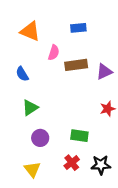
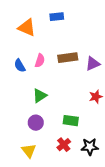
blue rectangle: (78, 28) -> (57, 17), moved
pink semicircle: (54, 53) -> (40, 61), moved
green triangle: (30, 108) -> (40, 96), moved

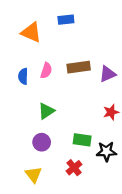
blue semicircle: (20, 66) -> (23, 76), turned 32
black star: (90, 147) -> (106, 151), moved

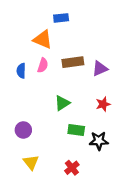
orange triangle: (31, 32) -> (43, 39), moved
green triangle: (46, 111) -> (62, 103), moved
purple circle: (42, 142) -> (23, 130), moved
red cross: (74, 168) -> (72, 168), moved

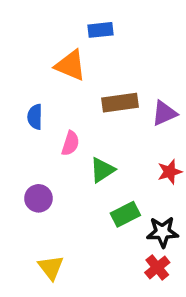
pink semicircle: (43, 65) -> (70, 143), moved
purple circle: (23, 130) -> (38, 198), moved
green rectangle: (76, 130) -> (125, 214), turned -35
red cross: (72, 168) -> (157, 267), moved

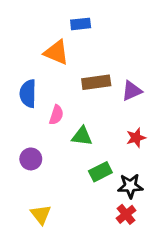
blue semicircle: (35, 117) -> (28, 94), size x1.4
green triangle: (102, 170) -> (82, 136), turned 40

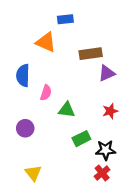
brown rectangle: (96, 82) -> (91, 54), moved

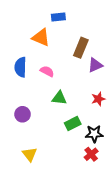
brown rectangle: (91, 54) -> (81, 48), turned -60
pink semicircle: (46, 93) -> (47, 71), moved, turned -80

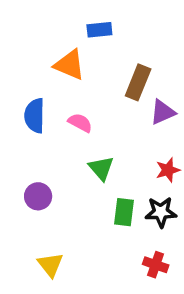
green triangle: (59, 98) -> (101, 168), turned 42
green rectangle: (73, 123) -> (124, 212), turned -56
black star: (94, 134) -> (161, 212), moved
red cross: (91, 154) -> (156, 265), turned -32

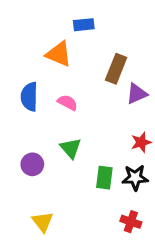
green triangle: (101, 168) -> (71, 148), moved

